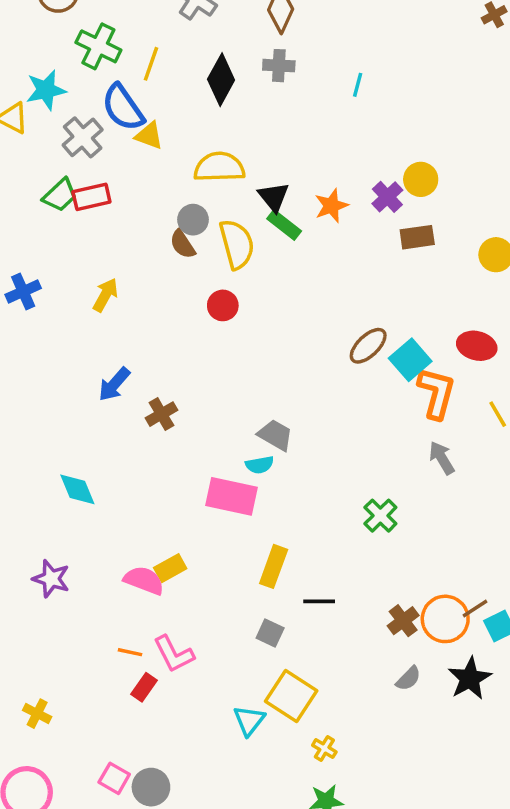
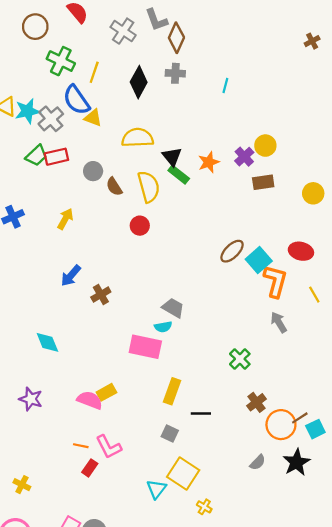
cyan star: (46, 90) -> (27, 111), moved
gray circle: (193, 220) -> (93, 171), moved
brown cross: (403, 621) -> (256, 402), moved

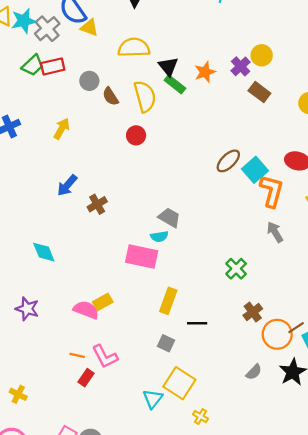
brown rectangle: (263, 182) -> (259, 92), turned 45

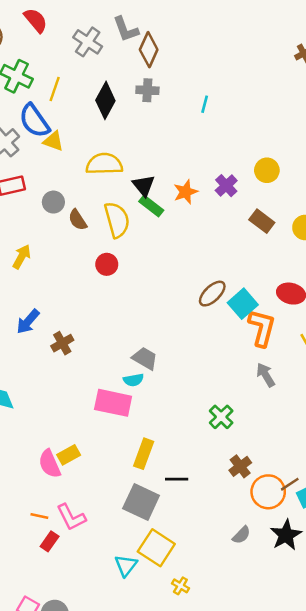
yellow circle: (262, 55) -> (267, 170), moved
brown rectangle: (259, 92) -> (262, 221), moved
pink semicircle: (86, 310) -> (50, 464), turned -135
gray square: (166, 343) -> (141, 502), size x1.8

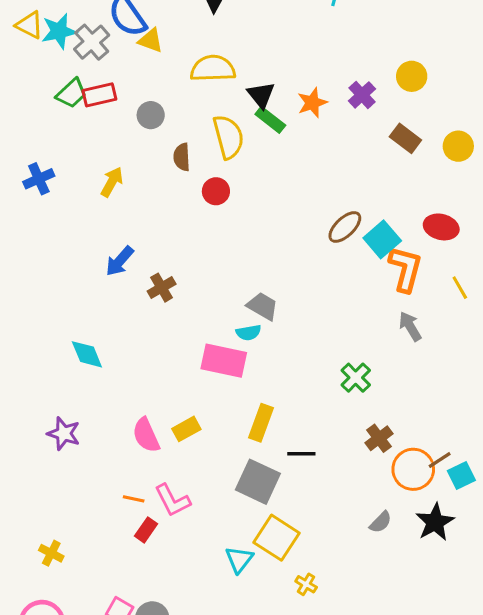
brown semicircle: (78, 220) -> (182, 157), moved, turned 30
yellow rectangle: (69, 455) -> (186, 429), moved

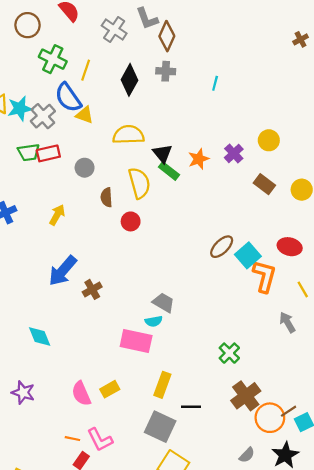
green trapezoid: (71, 93) -> (29, 152), turned 35
blue arrow: (120, 261) -> (63, 271), size x1.4
gray arrow: (410, 326) -> (287, 322), moved
brown cross: (379, 438) -> (246, 396), size x1.5

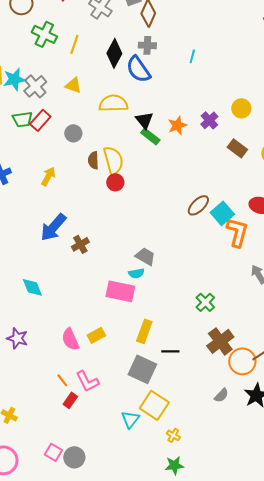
blue semicircle: (68, 98) -> (138, 69), moved
red rectangle: (48, 153) -> (40, 120), turned -35
yellow semicircle: (139, 183) -> (113, 160), moved
orange line: (72, 439) -> (62, 380), turned 40

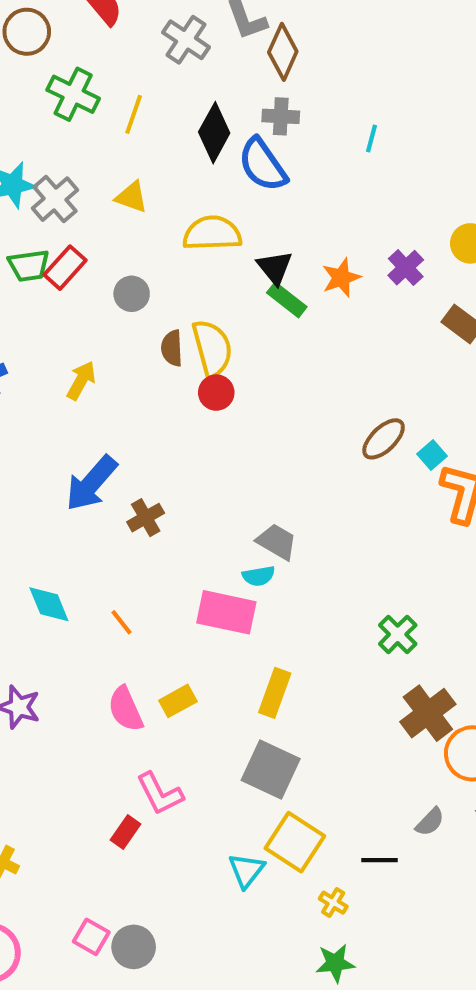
cyan square: (222, 213) -> (432, 455), size x0.6
black line: (170, 351) -> (380, 860), moved
orange line: (62, 380) -> (122, 622), moved

